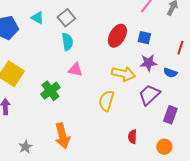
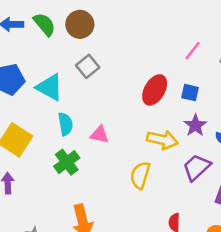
cyan triangle: (37, 18) -> (50, 87), moved, size x1.6
cyan semicircle: (67, 42) -> (65, 124), moved
purple star: (148, 63) -> (195, 125), turned -30

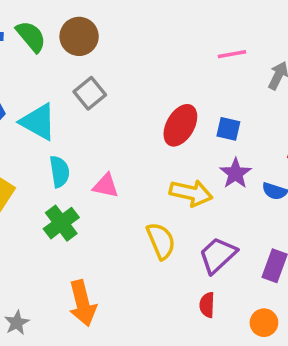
pink line: (193, 51) -> (232, 54), moved, turned 42
purple trapezoid: (197, 167) -> (218, 255), moved
yellow semicircle: (140, 175) -> (161, 241), turned 140

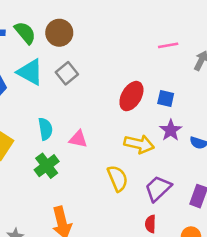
cyan triangle: (38, 122) -> (30, 72), moved

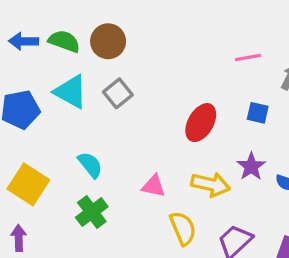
green semicircle: (25, 33) -> (64, 41), turned -30
blue square: (166, 99) -> (258, 113), moved
cyan semicircle: (45, 129) -> (90, 165), turned -30
pink triangle: (78, 139) -> (154, 186), moved

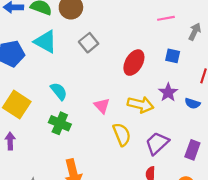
gray square: (118, 93) -> (89, 43), moved
pink triangle: (154, 186) -> (102, 106), turned 35
green cross: (92, 212) -> (60, 123), turned -30

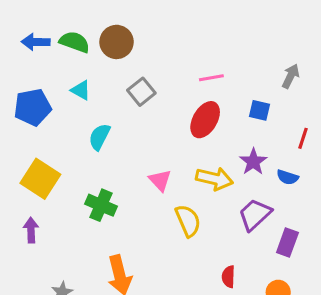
pink line: (166, 18) -> (211, 78), moved
cyan triangle: (46, 42) -> (81, 90), size x0.6
cyan semicircle: (59, 91) -> (99, 137), moved, turned -114
purple trapezoid: (157, 143) -> (255, 214), moved

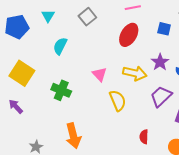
cyan triangle: (81, 90) -> (48, 16), turned 32
purple arrow: (31, 230) -> (16, 106), turned -42

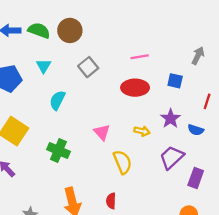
red ellipse: (129, 35) -> (135, 88), turned 60
yellow arrow: (135, 73) -> (142, 131), size x0.6
red semicircle: (144, 137) -> (111, 201), moved

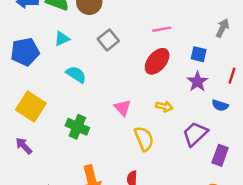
cyan triangle: (44, 66) -> (62, 39), turned 35
red ellipse: (135, 88) -> (157, 61), turned -50
cyan semicircle: (57, 100) -> (76, 74), turned 96
purple star: (171, 119) -> (197, 82), moved

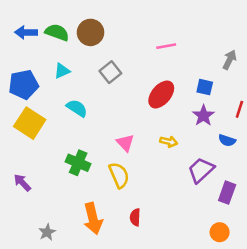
pink line: (162, 29) -> (166, 46), moved
yellow square: (31, 107) -> (30, 123), moved
yellow semicircle: (144, 139) -> (119, 175), moved

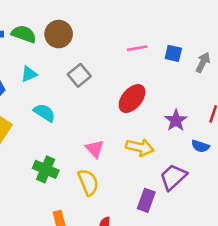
blue square: (205, 87) -> (173, 53), moved
yellow arrow: (169, 142) -> (140, 147), size x1.5
purple rectangle: (227, 193) -> (146, 200), moved

